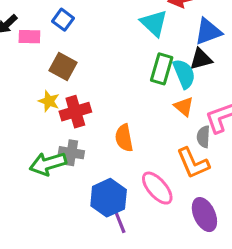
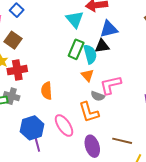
gray semicircle: (203, 137) -> (98, 96), turned -80

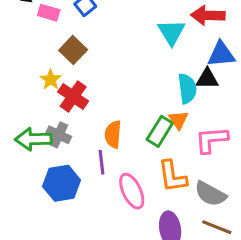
green rectangle: (76, 49) -> (160, 131), moved
red cross: (17, 70) -> (73, 96), turned 36
gray semicircle: (98, 96) -> (210, 194), moved, size x1.5
blue hexagon: (32, 128) -> (62, 183), moved
purple line: (37, 144) -> (102, 162), moved

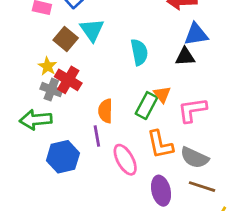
cyan triangle: (172, 32) -> (92, 30), moved
cyan semicircle: (187, 88) -> (139, 52), moved
gray cross: (59, 135) -> (51, 90), moved

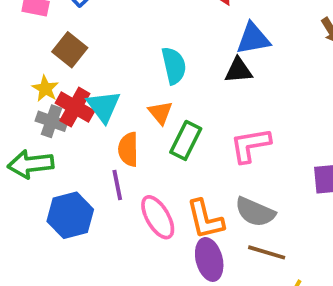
cyan triangle: (92, 30) -> (104, 106), moved
orange triangle: (162, 94) -> (160, 113), moved
orange L-shape: (160, 144) -> (205, 219), moved

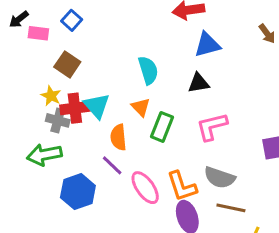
black triangle: (238, 70) -> (198, 83), moved
red cross: (75, 107) -> (75, 108), turned -32
purple line: (117, 185) -> (112, 165), turned -30

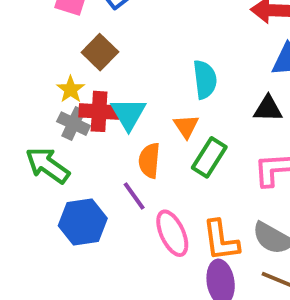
green arrow: (44, 155) -> (48, 165), turned 36

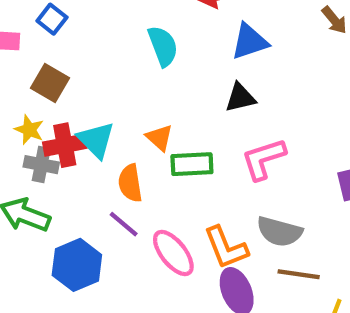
cyan semicircle: (205, 80) -> (163, 46), moved
green rectangle: (209, 157) -> (192, 164), turned 69

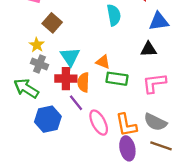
orange triangle: (160, 138) -> (103, 62), turned -32
red cross: (65, 145) -> (66, 79), moved

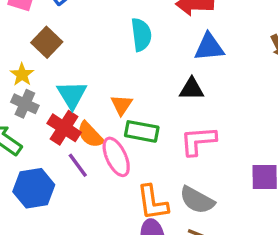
orange triangle: (103, 62) -> (122, 105), turned 40
red cross: (66, 79) -> (64, 128), turned 30
orange semicircle: (83, 82) -> (90, 135), turned -48
pink ellipse: (99, 123) -> (116, 157), moved

